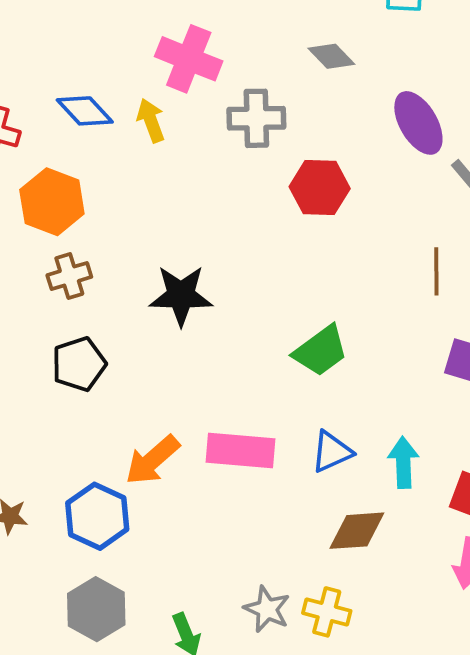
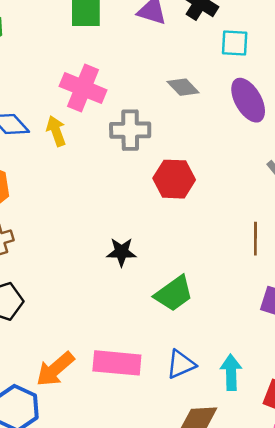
purple ellipse: (418, 123) -> (248, 100), moved
black star: (181, 295) -> (122, 252), moved, size x0.7

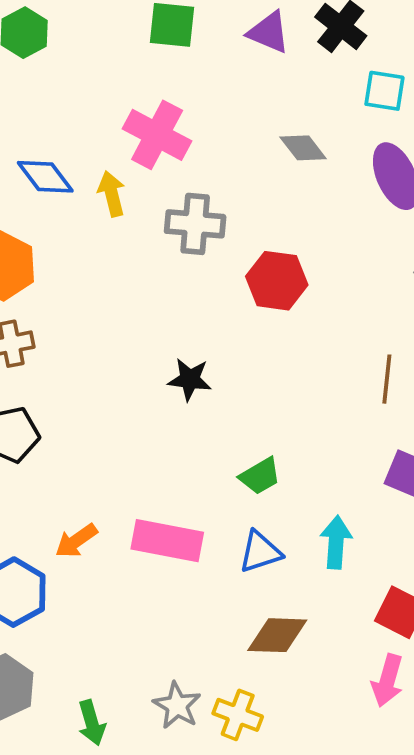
gray cross: (130, 130) -> (195, 224), moved
green trapezoid: (174, 294) -> (260, 476), moved, size x0.7
orange arrow: (55, 369) -> (76, 541), size x0.7
cyan arrow: (231, 372) -> (336, 542), moved

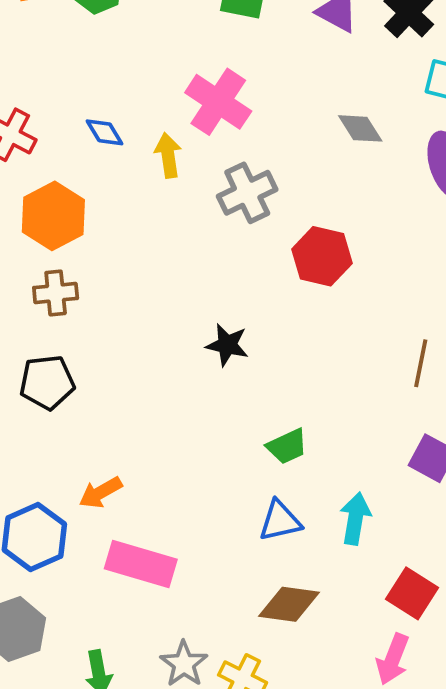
blue diamond: (45, 177) -> (105, 132), size x0.7
gray cross: (195, 224) -> (247, 193), turned -36
pink rectangle: (167, 541) -> (141, 564), moved

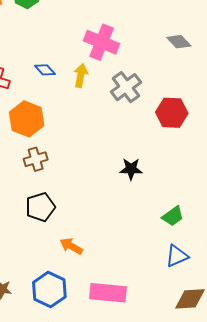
yellow arrow: (168, 155) -> (81, 75), turned 30
orange arrow: (101, 493) -> (71, 246), moved, turned 70

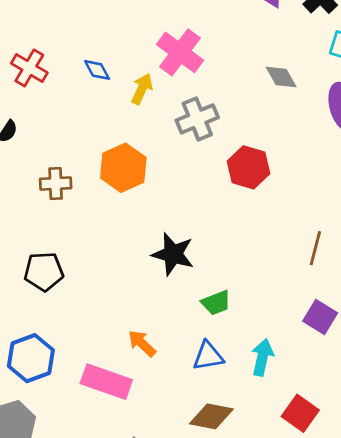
orange hexagon: (27, 119) -> (123, 168), moved
black star: (131, 169) -> (173, 254), moved, size x1.4
black pentagon: (40, 207) -> (44, 272), moved
orange arrow: (71, 246) -> (142, 343), moved

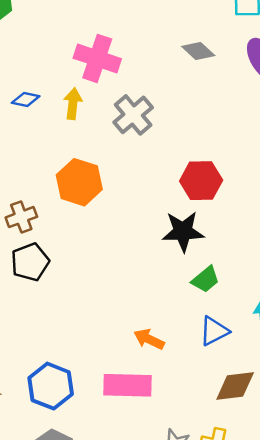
blue diamond: (97, 70) -> (26, 99), turned -32
red hexagon: (249, 167) -> (201, 181), moved
black star: (173, 254) -> (183, 231), moved
black pentagon: (44, 272) -> (30, 262), moved

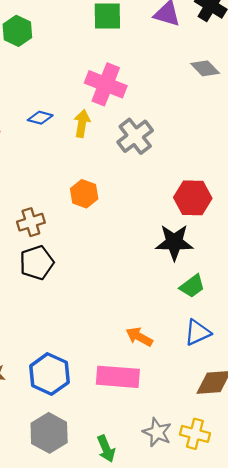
gray diamond: (198, 51) -> (205, 68), moved
orange hexagon: (79, 182) -> (84, 194), size x0.7

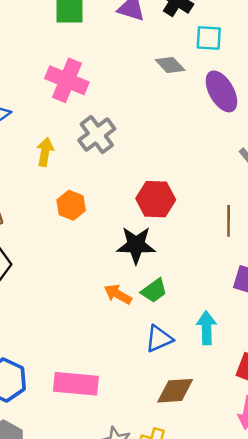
yellow arrow: (82, 123) -> (45, 152), moved
orange hexagon: (84, 194) -> (71, 205), moved
orange arrow: (139, 337) -> (118, 294), moved

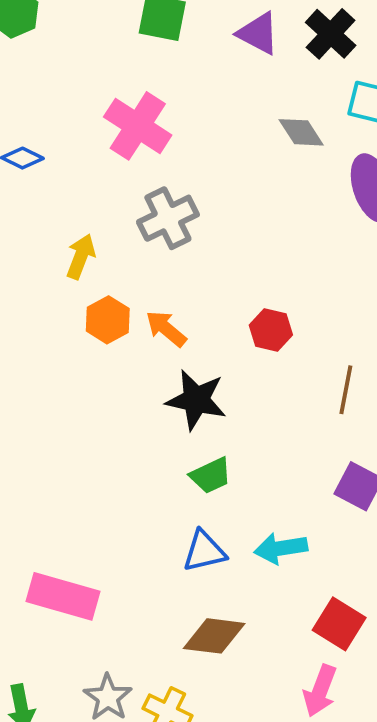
yellow arrow: (45, 152) -> (81, 256), moved
red hexagon: (156, 199) -> (271, 330), moved, size x0.7
orange arrow: (118, 294) -> (166, 329), moved
cyan arrow: (207, 328) -> (281, 548), turned -108

